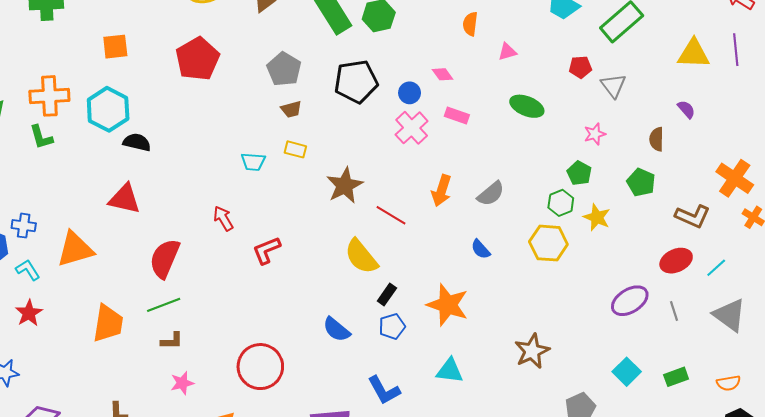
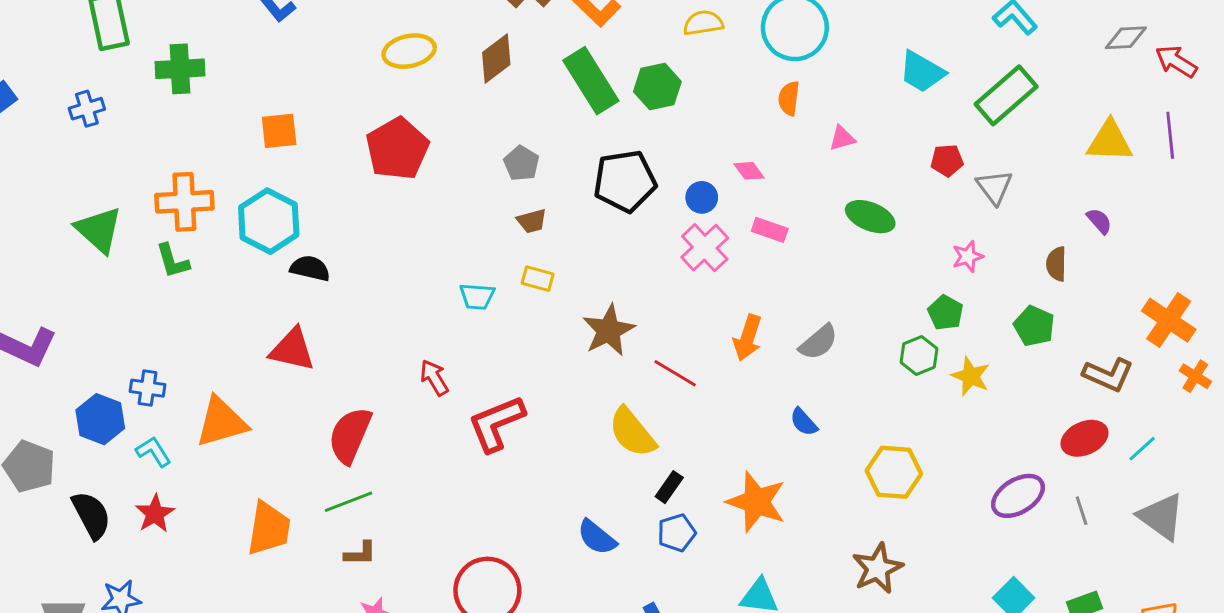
gray pentagon: (284, 69) -> (521, 163), size x0.7
yellow hexagon: (548, 243) -> (894, 472), moved
red L-shape: (267, 250) -> (496, 423), size x1.4

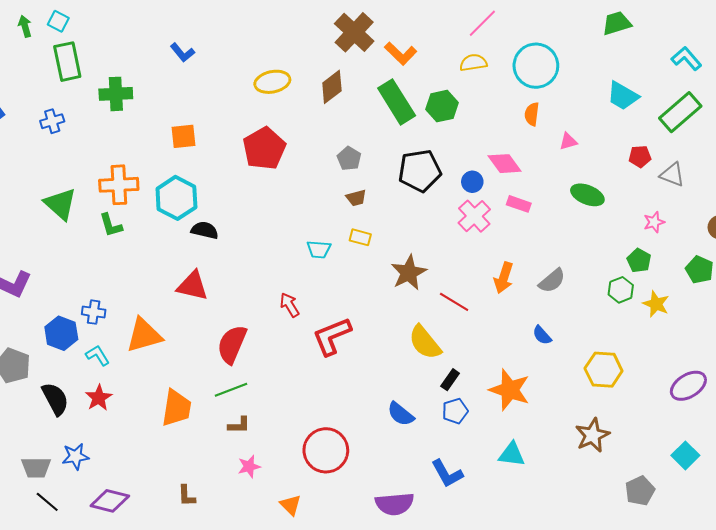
pink diamond: (749, 171) -> (505, 164), size x1.6
gray triangle: (994, 187) -> (672, 175), turned -32

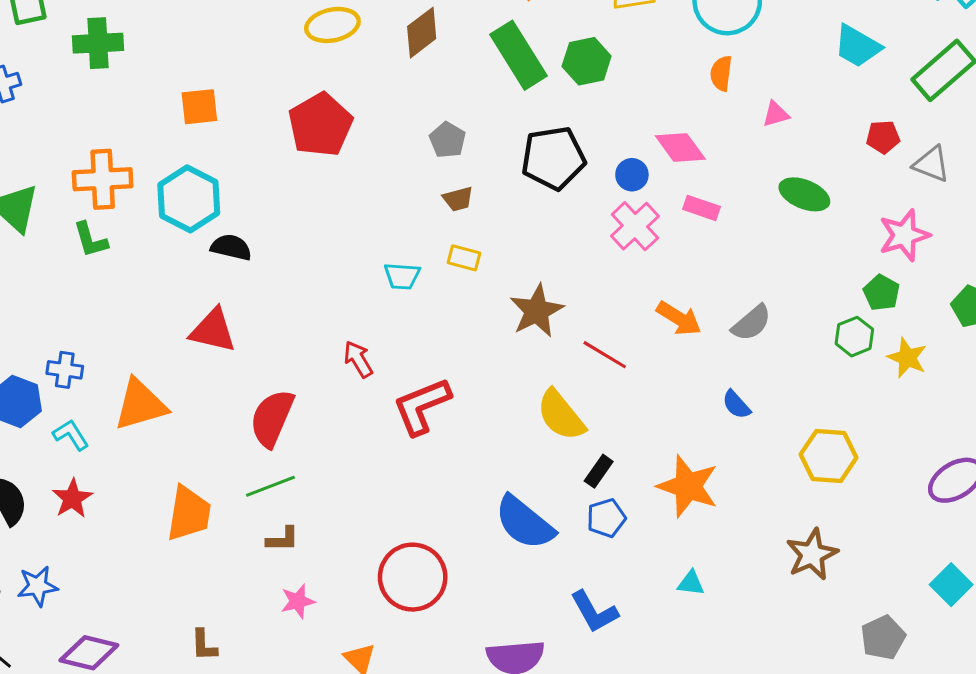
pink star: (654, 222) -> (904, 235), size x1.6
orange arrow: (504, 278) -> (679, 318), turned -76
blue semicircle: (401, 414) -> (525, 523), size x1.5
cyan triangle: (512, 454) -> (691, 583), size x0.7

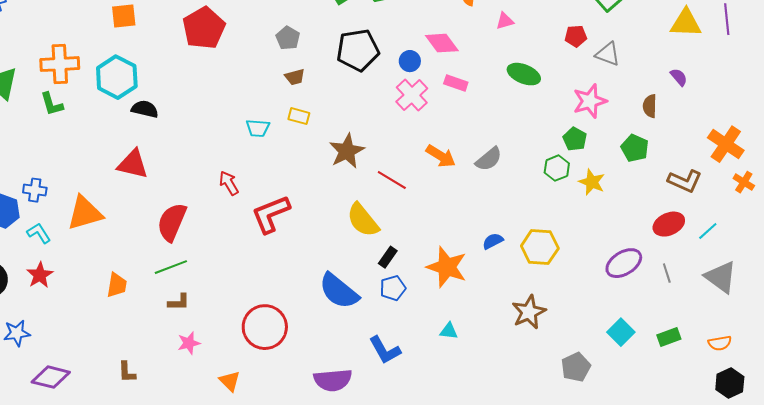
blue semicircle: (736, 405) -> (493, 241), moved, turned 105
orange trapezoid: (189, 514) -> (117, 285), size x0.7

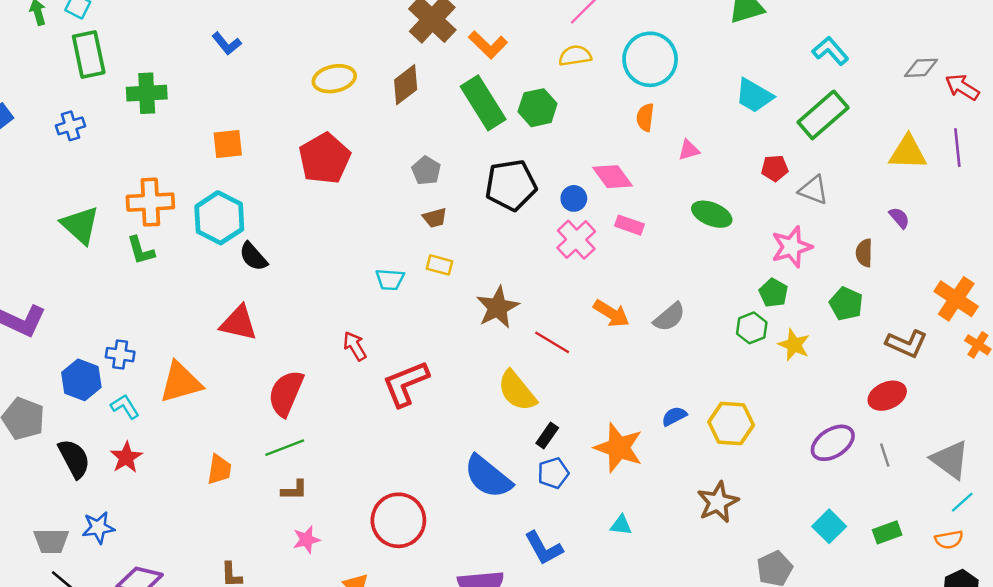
black semicircle: (145, 109) -> (253, 257), turned -144
cyan line: (708, 231) -> (962, 502), moved

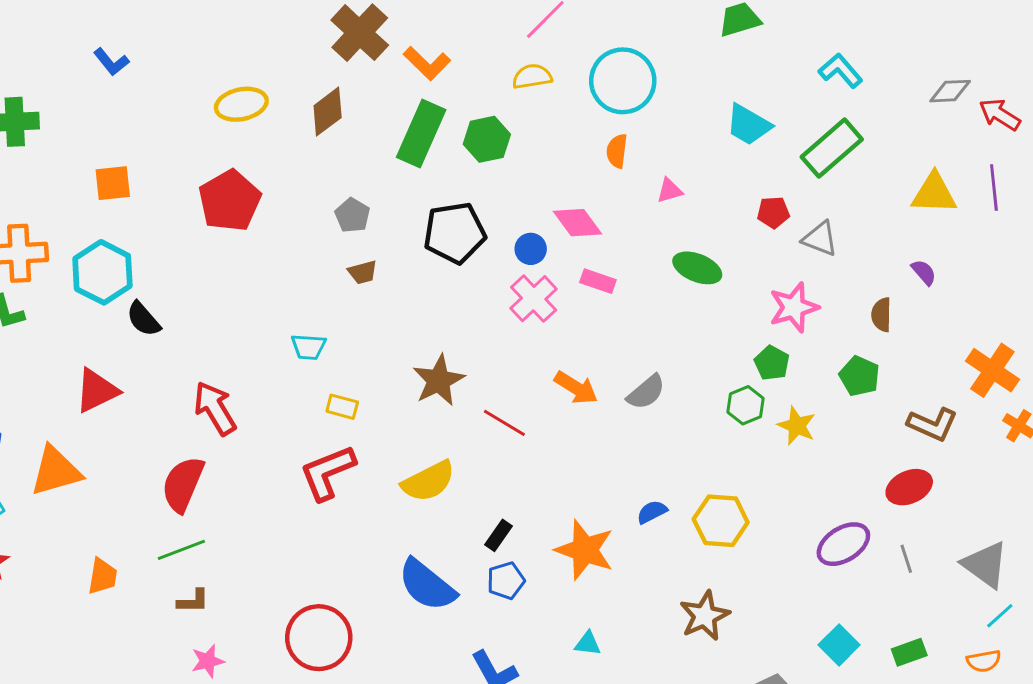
green rectangle: (483, 103) -> (421, 133), turned 56
yellow rectangle: (440, 265) -> (342, 407), moved
red triangle: (239, 323) -> (97, 391), moved, turned -39
red arrow: (355, 346) -> (215, 408), moved, size x1.5
yellow semicircle: (517, 391) -> (428, 481), moved, turned -78

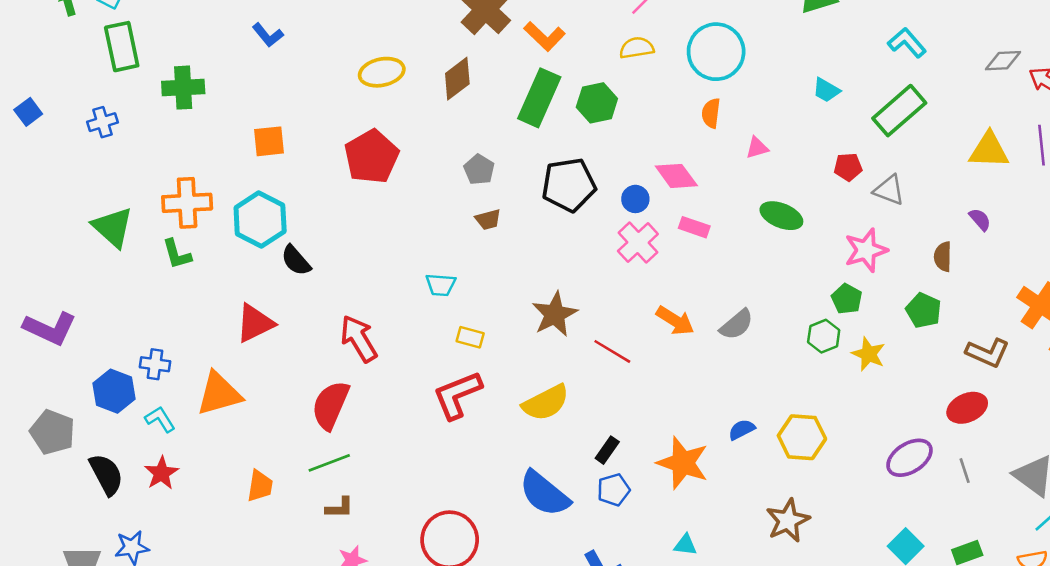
cyan trapezoid: (748, 125) -> (826, 90), size x0.7

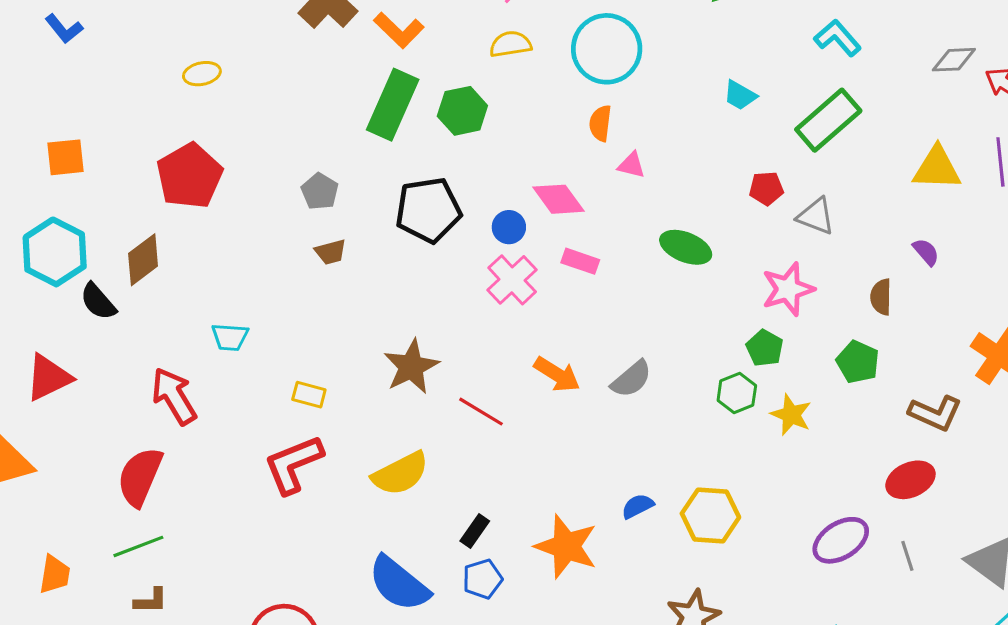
yellow ellipse: (382, 72) -> (202, 74), size x0.7
brown diamond: (457, 79) -> (143, 260), moved
pink triangle: (757, 148) -> (631, 165), moved, turned 30
cyan trapezoid: (441, 285) -> (230, 337), moved

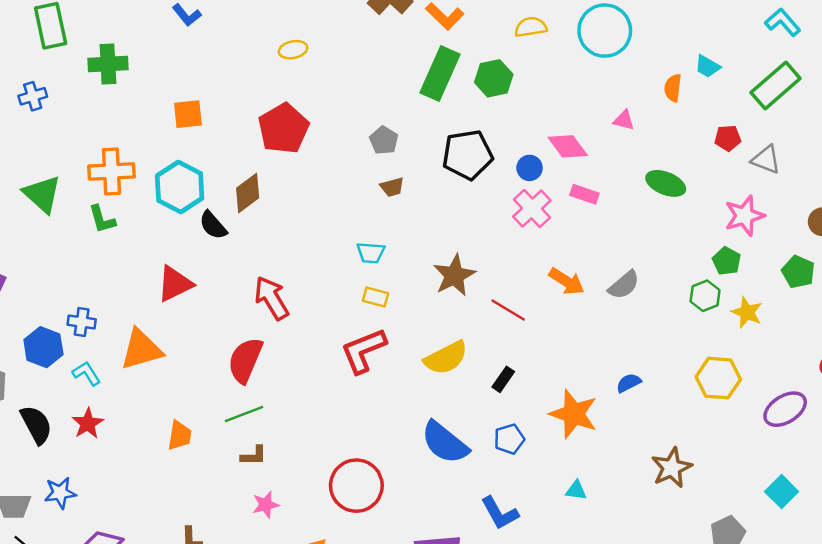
orange semicircle: (600, 123) -> (673, 88), moved
cyan trapezoid: (230, 337) -> (371, 253), moved
yellow hexagon: (710, 515) -> (718, 378), moved
black rectangle: (475, 531) -> (503, 379), moved

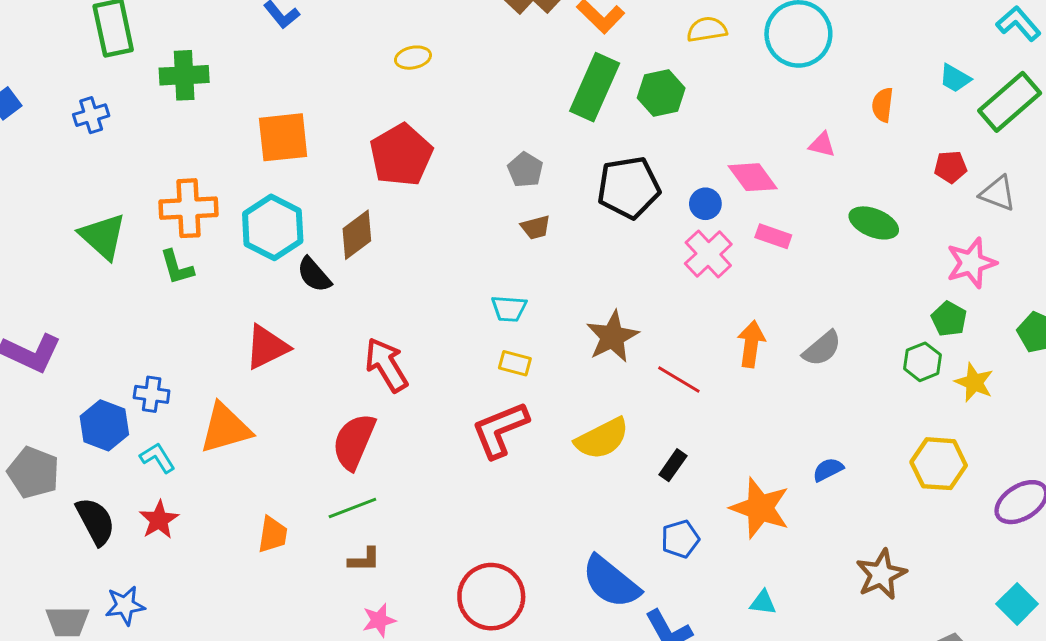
cyan trapezoid: (707, 66) -> (955, 78), moved
orange square: (188, 114) -> (283, 137), size x1.4
orange arrow: (567, 281) -> (751, 344), turned -114
blue semicircle: (445, 443) -> (611, 582), moved

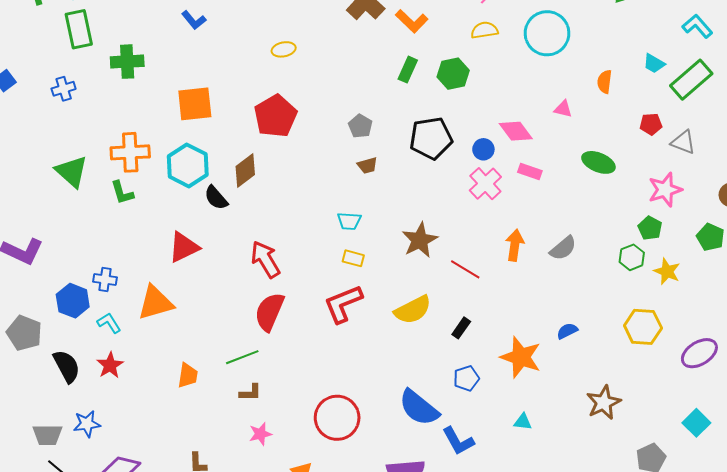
green rectangle: (595, 87) -> (408, 70), size x0.6
red semicircle: (354, 442) -> (269, 312), moved

